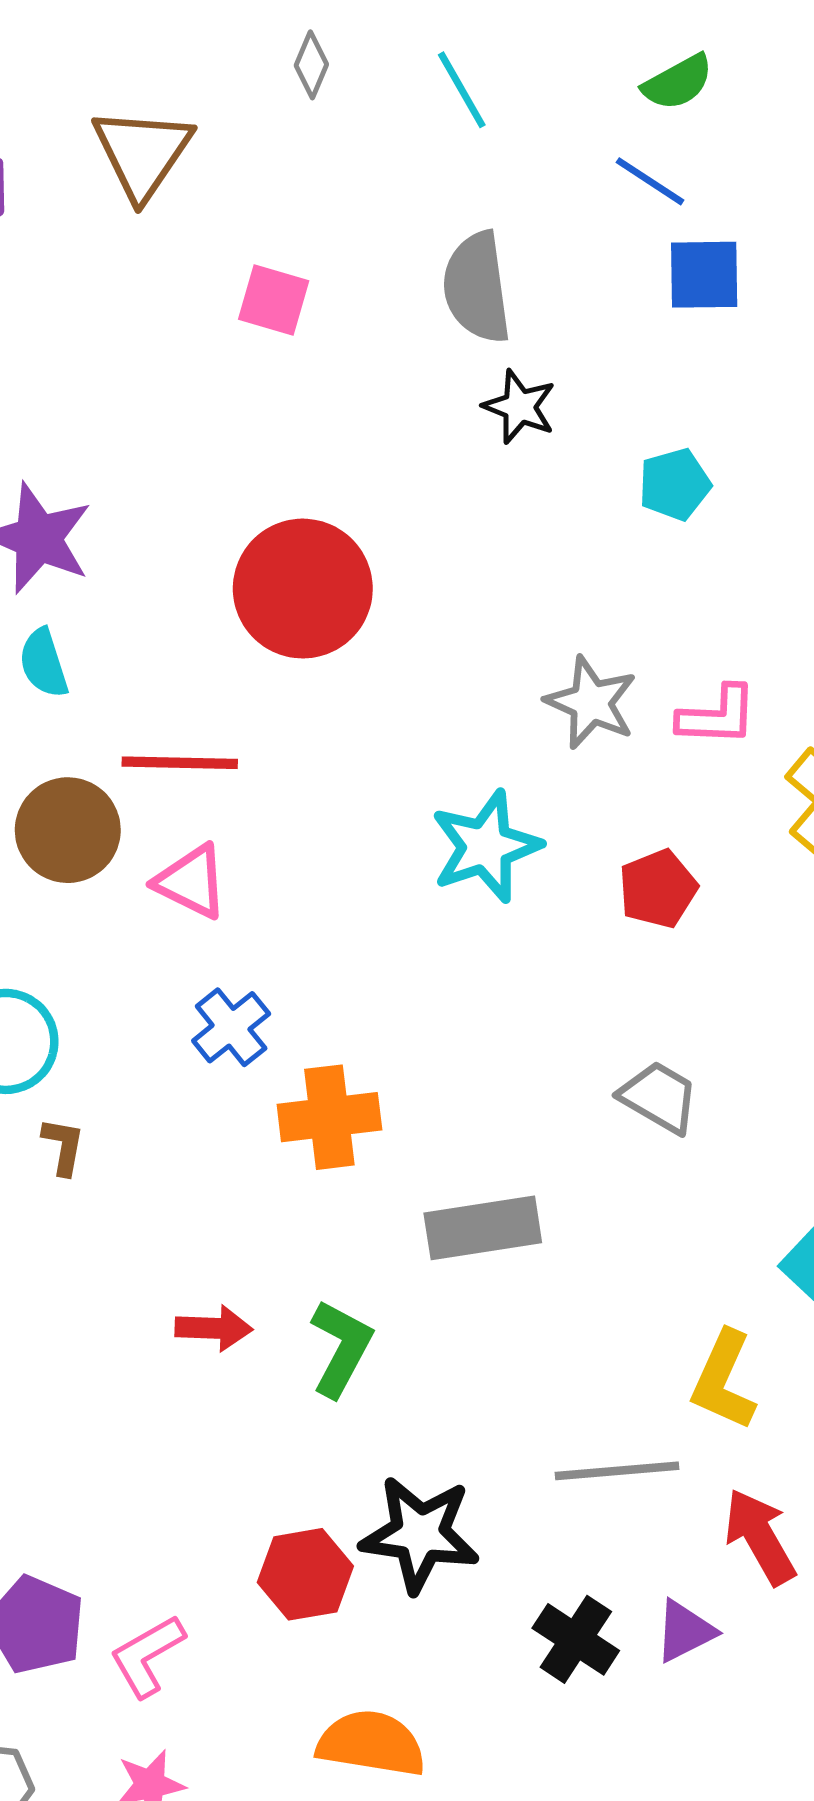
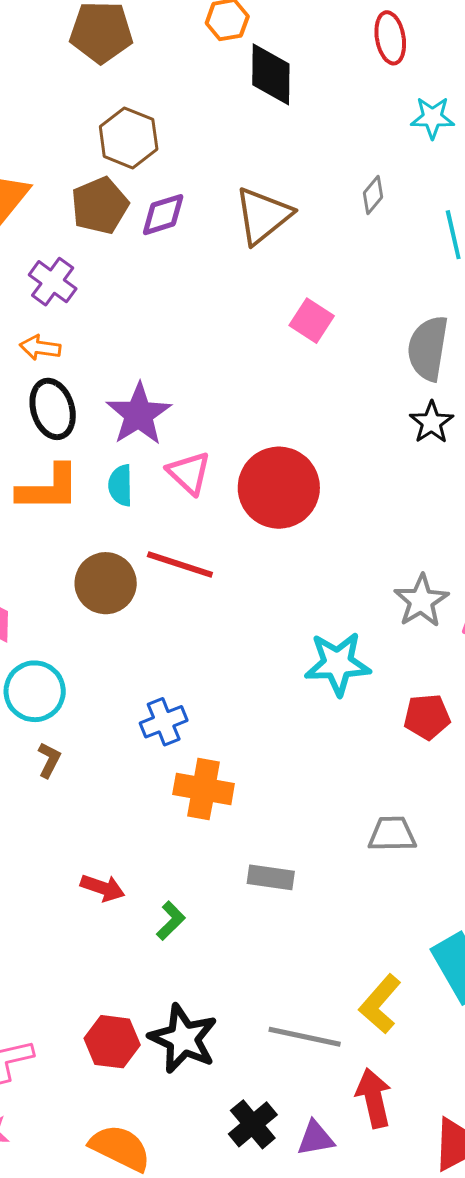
pink triangle: (191, 882) -> (189, 473), moved
gray trapezoid: (659, 1097) -> (392, 834), turned -48
gray rectangle: (483, 1228) -> (271, 877), size x0.7
green L-shape: (341, 1348) -> (171, 921), size x0.7

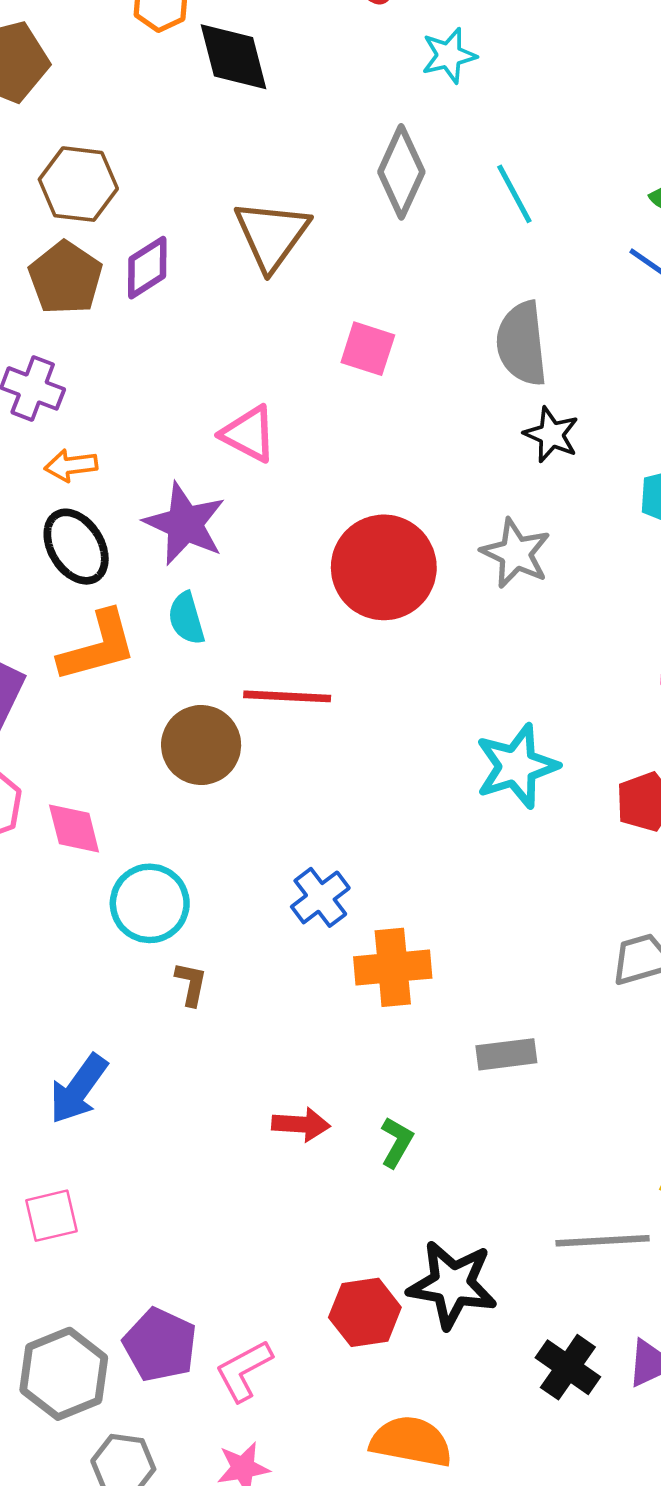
gray diamond: (373, 195) -> (401, 172), size x1.8
orange arrow: (40, 348) -> (71, 465), moved
pink triangle: (189, 473) -> (249, 434), moved
gray star: (421, 601) -> (516, 553), moved

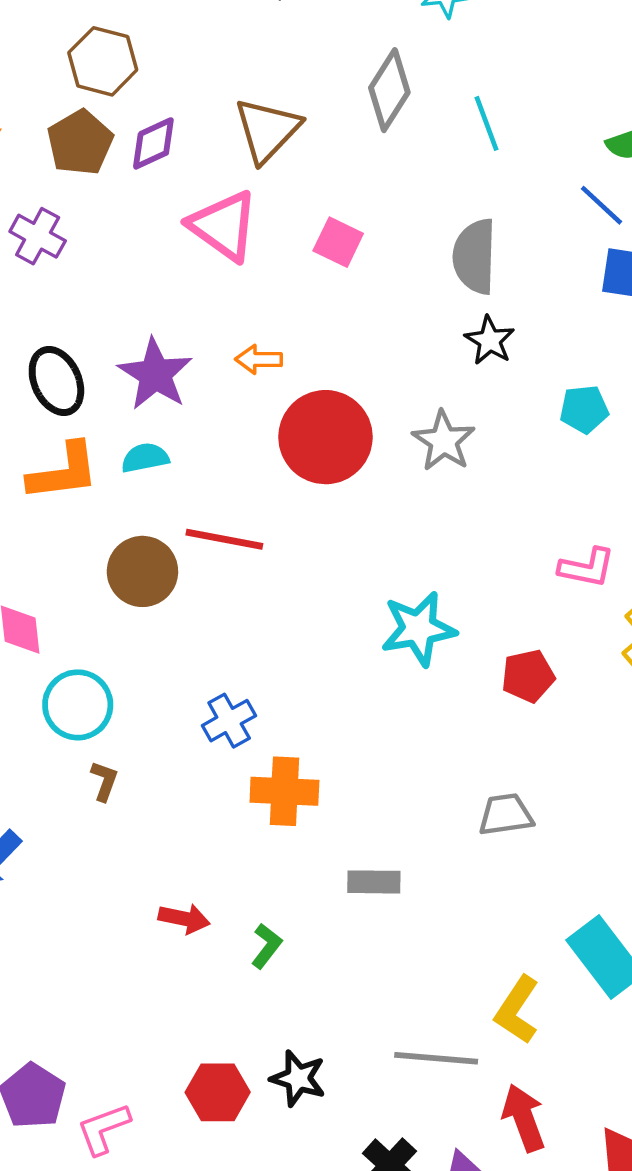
pink triangle: (249, 434) -> (224, 226), moved, size x1.4
orange arrow: (71, 465) -> (259, 359), moved
cyan semicircle: (186, 618) -> (145, 458), turned 87
black star: (452, 1284) -> (298, 1078), size x0.7

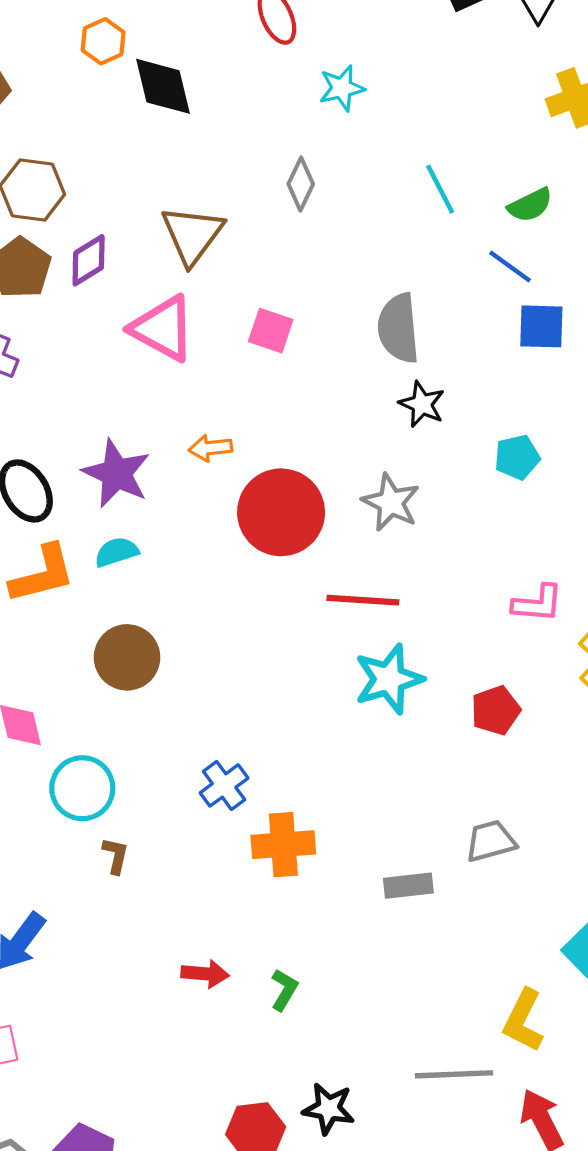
gray diamond: (389, 90) -> (301, 184), size x0.7
cyan line: (487, 123) -> (440, 189), moved
red line: (224, 539) -> (363, 600), moved
gray rectangle: (374, 882) -> (408, 886), moved

